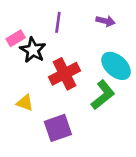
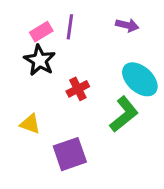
pink rectangle: (16, 38) -> (41, 32), moved
red cross: (65, 74) -> (78, 89), size x0.6

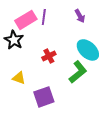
purple arrow: (127, 25) -> (80, 16), turned 48
pink rectangle: (41, 32) -> (26, 20), size x1.5
black star: (40, 60) -> (14, 40), moved

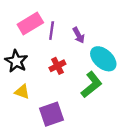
purple arrow: (80, 16) -> (79, 35), moved
purple line: (44, 17) -> (52, 31), moved
black star: (14, 40) -> (16, 61), moved

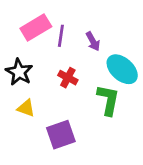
red cross: (57, 66) -> (68, 78), turned -35
green L-shape: (92, 85) -> (108, 100), turned -40

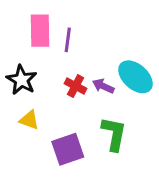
pink rectangle: (36, 27) -> (40, 31), turned -60
purple arrow: (93, 41) -> (103, 86), moved, turned 144
green L-shape: (108, 100) -> (114, 134), moved

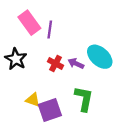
pink rectangle: (40, 31) -> (29, 23), turned -35
yellow triangle: (29, 120) -> (33, 100), moved

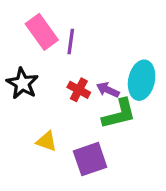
cyan ellipse: (100, 57) -> (142, 80), turned 60
green L-shape: (84, 99) -> (119, 114), moved, turned 65
purple square: (50, 110) -> (90, 159), moved

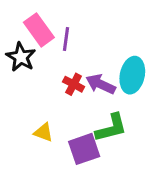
black star: (22, 83) -> (21, 57), moved
purple arrow: (108, 90) -> (101, 84), size x1.4
green L-shape: (119, 114) -> (111, 128), moved

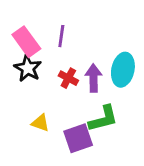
pink rectangle: (39, 30) -> (26, 42), moved
black star: (21, 57) -> (28, 68), moved
purple arrow: (101, 84) -> (94, 78), turned 64

